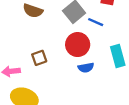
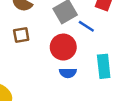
brown square: (39, 58) -> (21, 35), moved

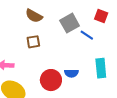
red circle: (63, 47) -> (51, 80), moved

